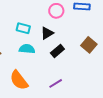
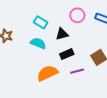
orange semicircle: (19, 80) -> (47, 73), moved, turned 85
purple line: (56, 83) -> (77, 71), moved

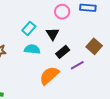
cyan rectangle: (41, 22) -> (29, 28), turned -64
black triangle: (62, 34) -> (53, 34), turned -32

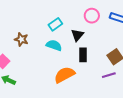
black rectangle: (63, 52) -> (83, 55), turned -64
purple line: (77, 65) -> (109, 75), moved

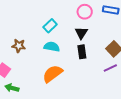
black triangle: (77, 35) -> (81, 33), moved
orange semicircle: (64, 75) -> (53, 74), moved

